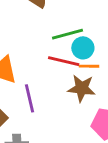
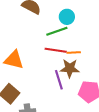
cyan circle: (83, 48) -> (67, 17), moved
purple line: (29, 98) -> (59, 80), moved

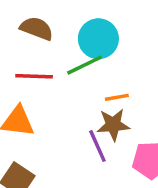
cyan circle: (67, 17) -> (98, 39), size x1.5
red line: (56, 50) -> (34, 76), moved

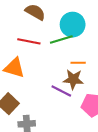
purple line: (97, 146) -> (61, 91), turned -48

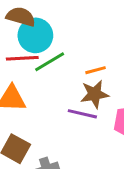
cyan circle: (73, 25) -> (35, 35), moved
green line: (61, 39) -> (50, 62), moved

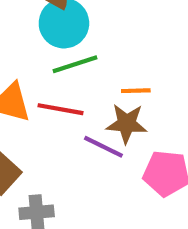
red line: (22, 58) -> (60, 109), moved

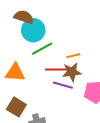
red line: (60, 109) -> (56, 70), moved

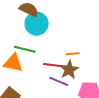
green line: (42, 49) -> (25, 49), moved, turned 35
brown star: (72, 72) -> (69, 70), turned -30

